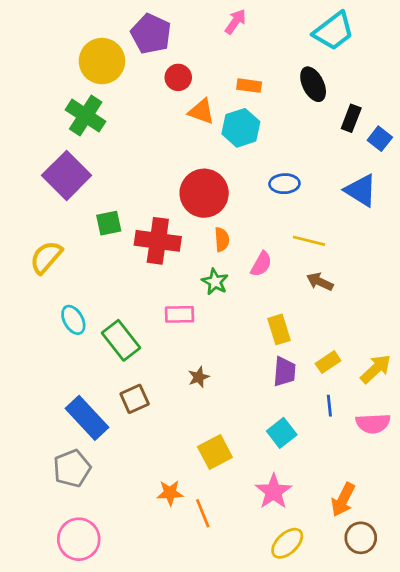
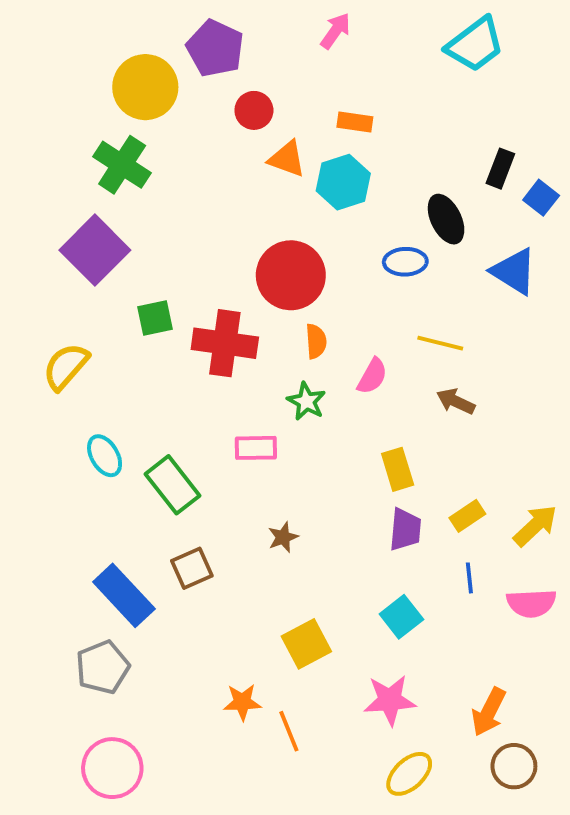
black ellipse: (313, 84) -> (446, 219), moved
pink star: (274, 492) -> (390, 700), turned 30

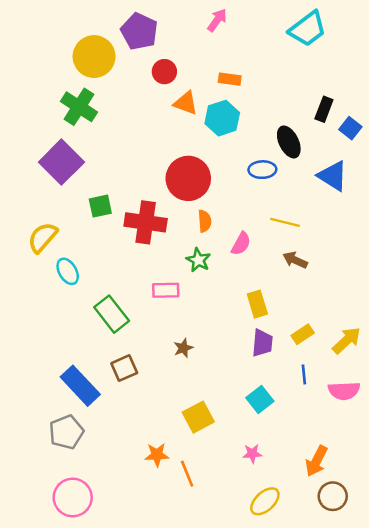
cyan ellipse: (105, 456) -> (68, 271), moved
pink star: (390, 700) -> (252, 454), size x0.6

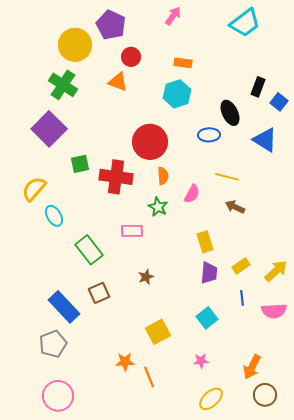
orange triangle: (186, 103) -> (118, 82), moved

